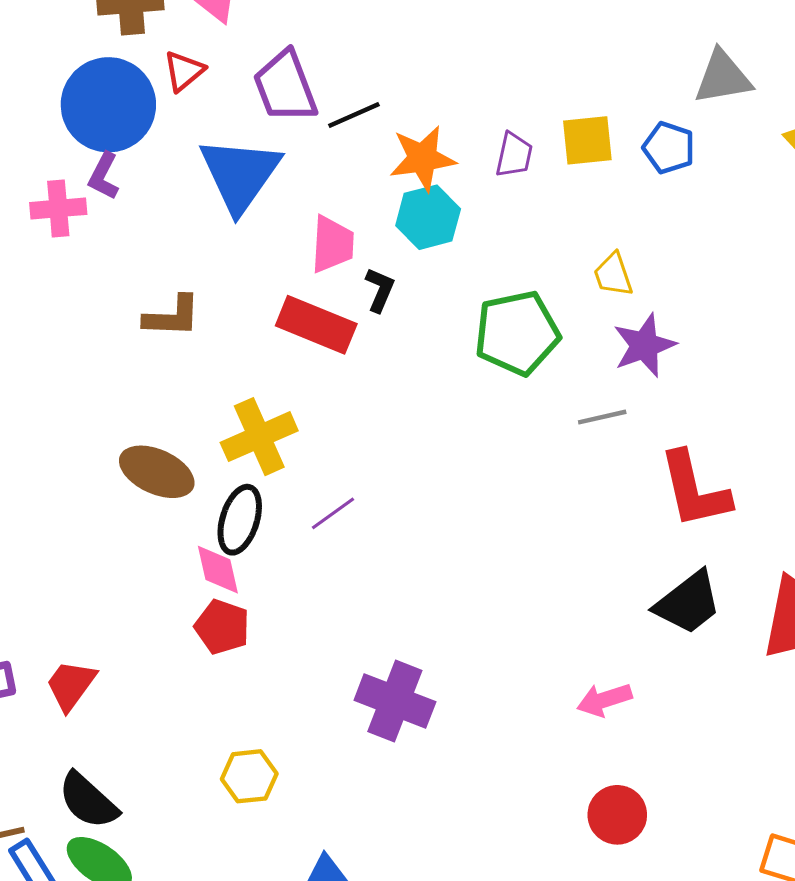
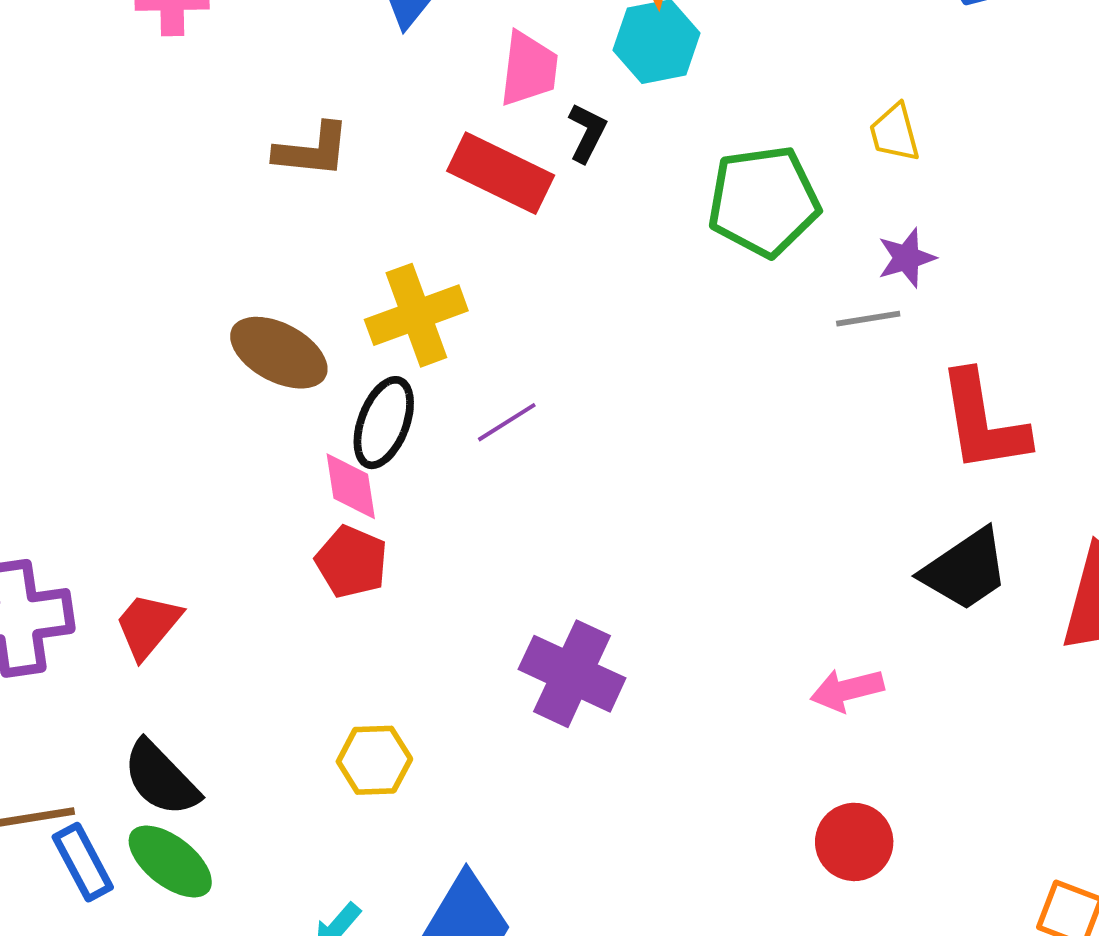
purple star: (644, 345) -> (907, 258), moved, size x0.7

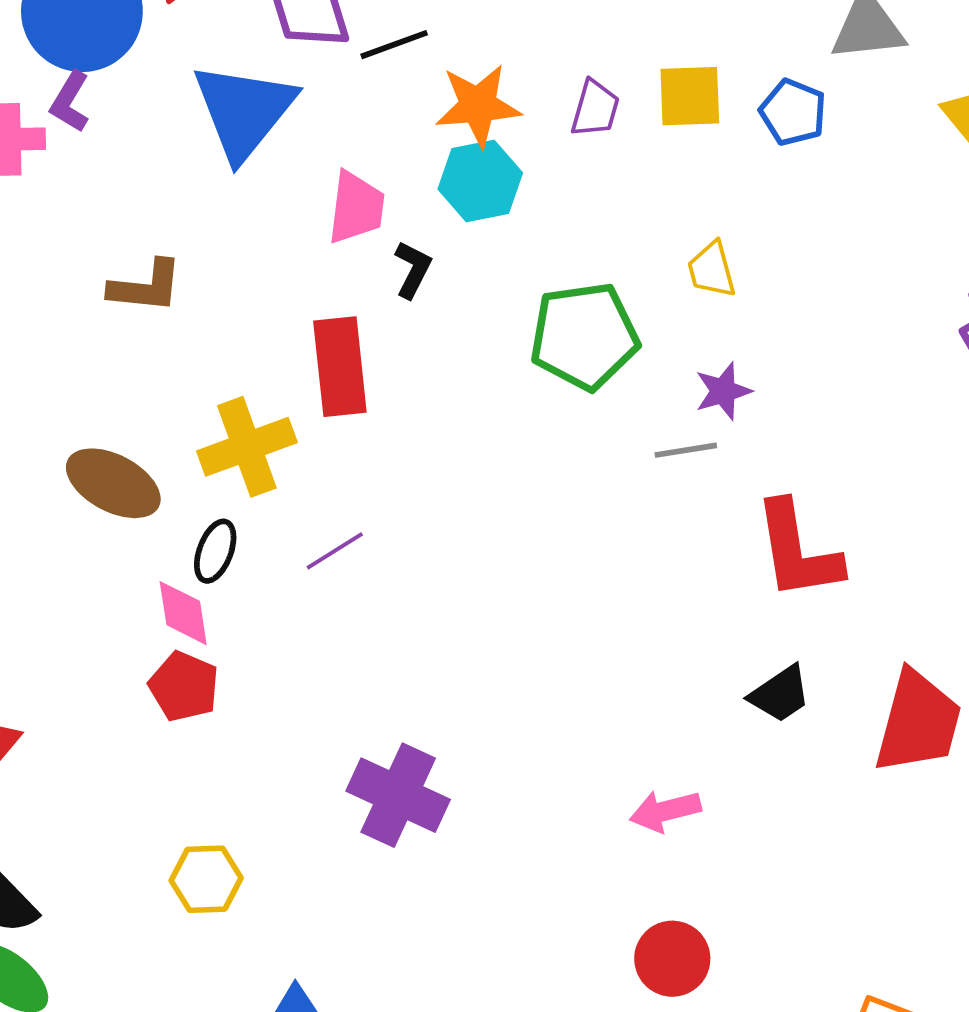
red rectangle: (501, 173) -> (340, 367), moved, turned 58
black ellipse: (384, 423) -> (215, 551), size x0.7
black trapezoid: (965, 570) -> (780, 694), size x0.7

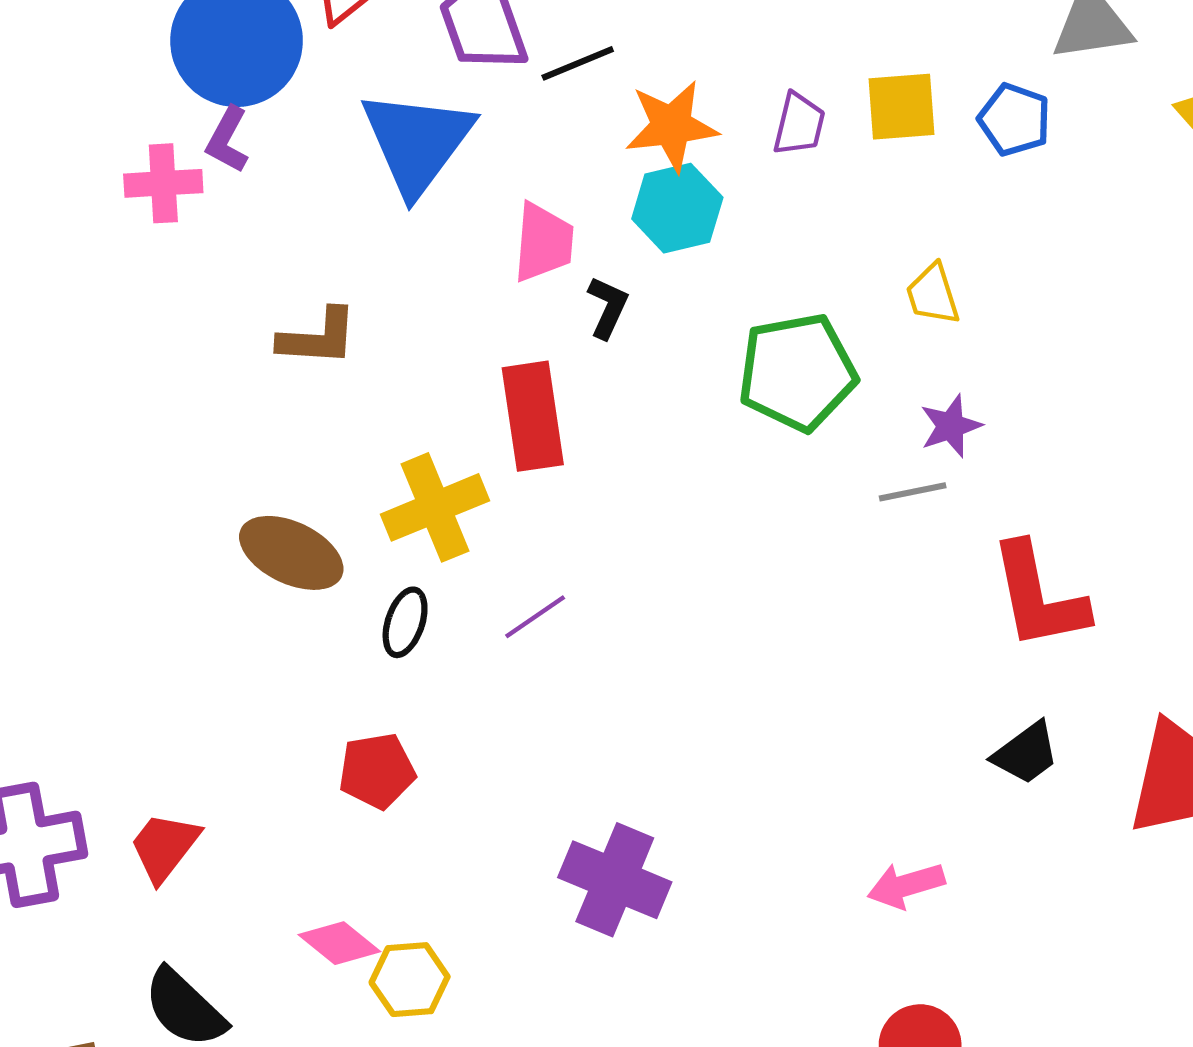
pink diamond: (183, 613) -> (339, 943), moved, turned -40
red pentagon: (184, 686) -> (377, 771), turned -30

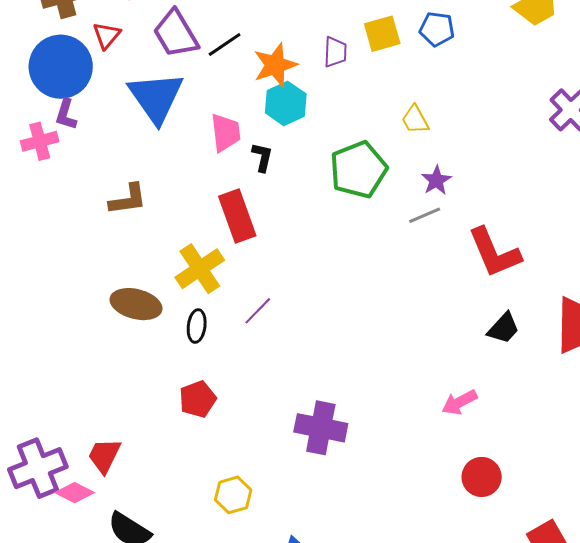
pink diamond: (339, 943) -> (75, 493), moved

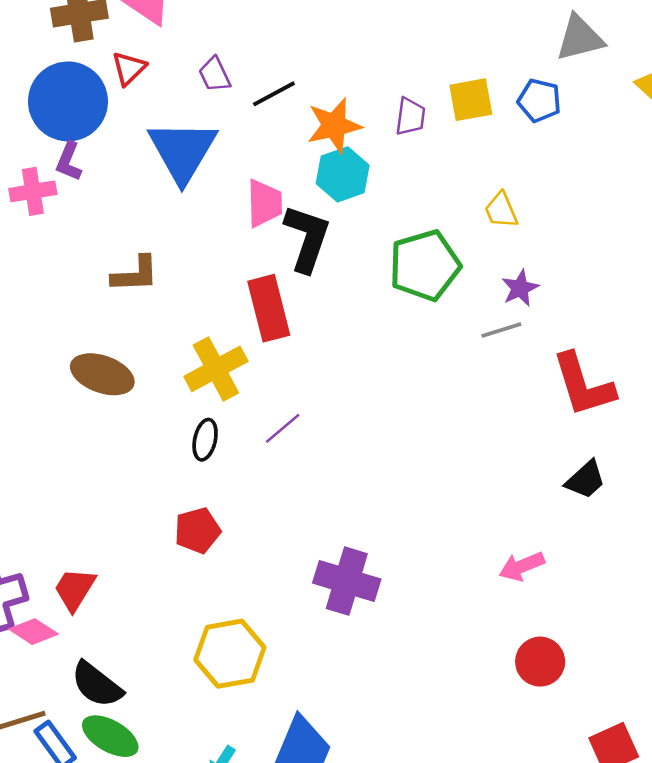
purple trapezoid: (176, 34) -> (215, 75), size x0.6
black L-shape: (262, 157) -> (307, 238), size x1.8
brown ellipse: (136, 304) -> (102, 374), moved
yellow hexagon: (233, 495) -> (230, 654), size x1.5

